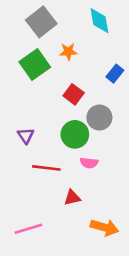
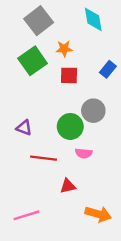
red square: (74, 94) -> (69, 75), moved, turned -36
purple triangle: (26, 136) -> (24, 128), turned -35

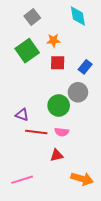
gray square: (39, 21) -> (32, 17), size x0.7
blue rectangle: (108, 69) -> (85, 67), moved
purple triangle: (24, 128) -> (22, 115), moved
pink semicircle: (84, 153) -> (62, 132), moved

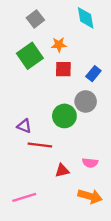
pink semicircle: (62, 132) -> (90, 163), moved

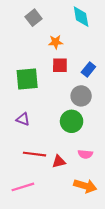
green square: (30, 56) -> (27, 79), moved, turned 30
green circle: (64, 116) -> (72, 121), moved
red line: (40, 145) -> (35, 154), moved

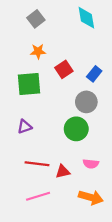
orange star: (56, 42) -> (38, 51), moved
red square: (60, 65) -> (64, 69), turned -35
purple triangle: (23, 119) -> (25, 127), turned -40
pink line: (23, 187) -> (38, 196), moved

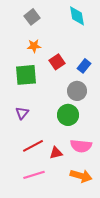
purple triangle: (25, 127) -> (22, 113), turned -32
red line: (37, 164) -> (33, 146), turned -35
pink semicircle: (91, 164) -> (81, 146), size x1.5

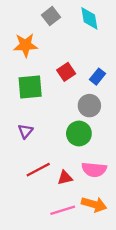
gray square: (32, 17) -> (51, 16), moved
orange star: (34, 46) -> (25, 45), moved, size x1.5
pink line: (34, 175) -> (63, 210), moved

